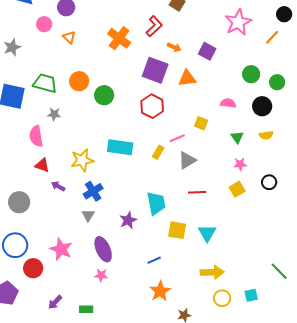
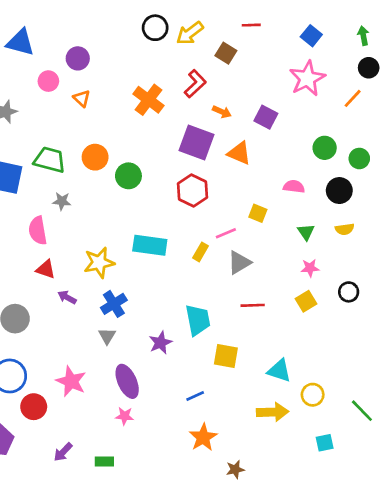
orange triangle: (187, 78) -> (239, 153), turned 30
cyan triangle: (207, 233) -> (279, 371), moved, turned -42
yellow circle: (222, 298) -> (313, 395), moved

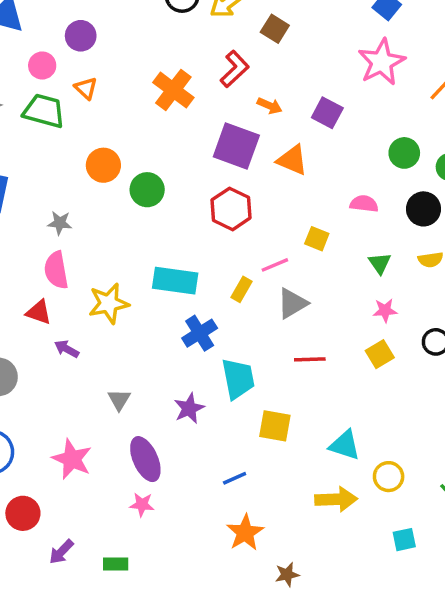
green trapezoid: (50, 160) -> (44, 111), moved
pink semicircle: (38, 231) -> (56, 270), moved
blue cross: (114, 304) -> (200, 333), moved
red circle: (34, 407) -> (23, 513), moved

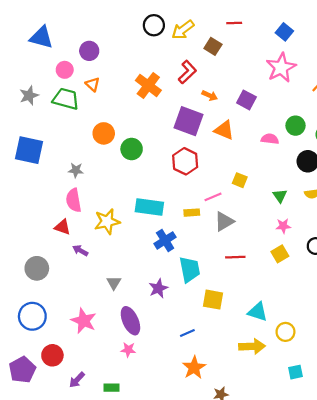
pink semicircle: (364, 204) -> (270, 139), moved
yellow rectangle: (242, 289) -> (192, 213), turned 56

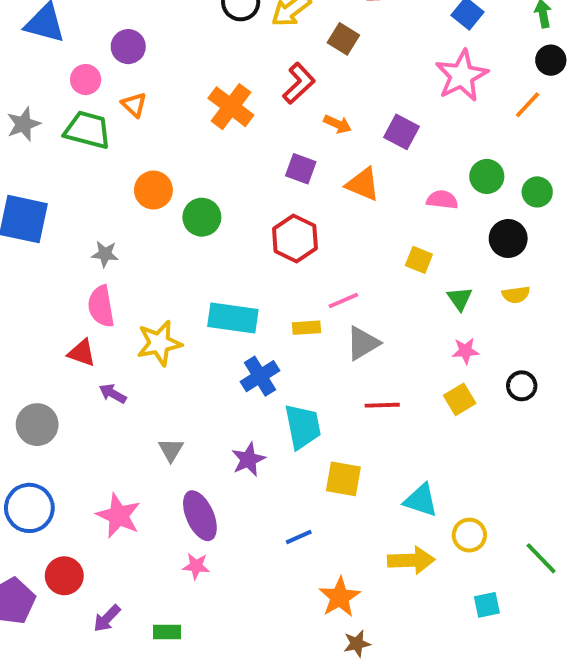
purple square: (188, 121) -> (301, 169), size x0.6
yellow square: (240, 180) -> (419, 260), moved
orange star: (194, 368) -> (339, 597), moved

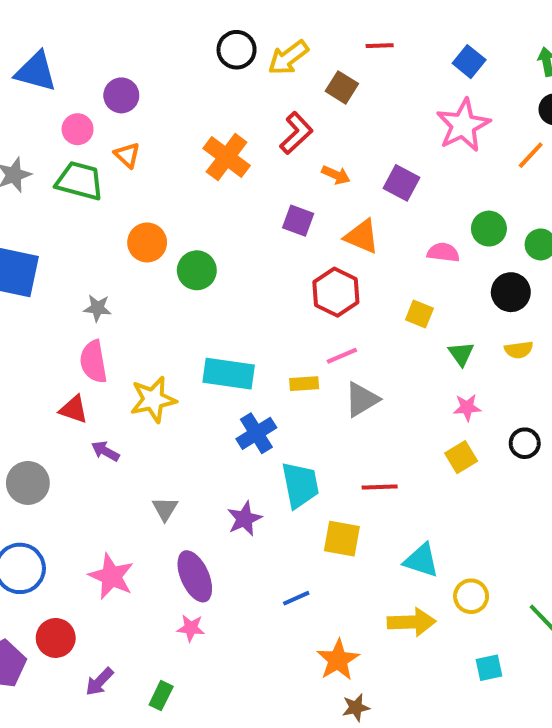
red hexagon: (295, 238) -> (336, 292), moved
red line: (382, 405) -> (380, 487), moved
green rectangle: (167, 632) -> (161, 696), turned -64

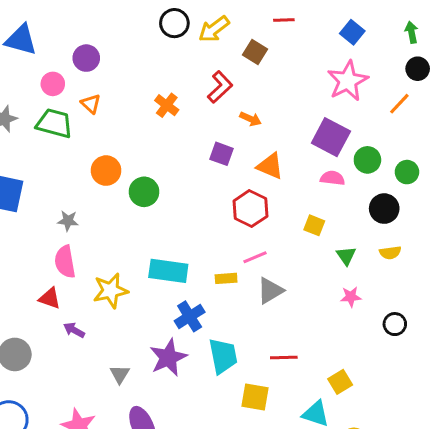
orange cross: (227, 157) -> (167, 105), size x0.7
purple square: (402, 183) -> (331, 137), moved, size x1.4
yellow square: (461, 457) -> (340, 382), moved
purple star: (244, 519) -> (168, 358), moved, size x1.4

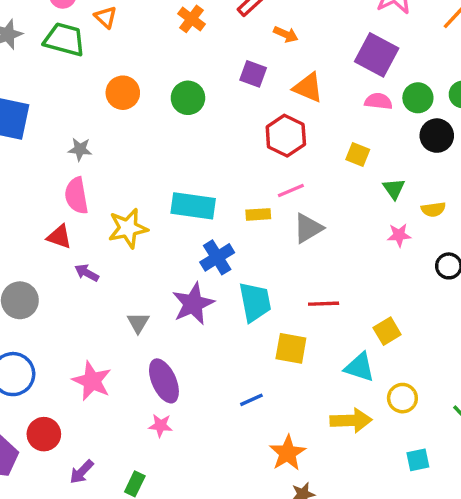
green circle: (367, 160) -> (418, 98), moved
green circle: (144, 192) -> (188, 98), moved
yellow semicircle: (390, 253) -> (433, 209), moved

